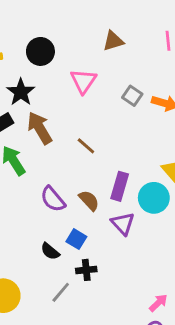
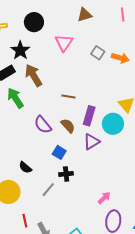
brown line: (86, 146) -> (68, 96), moved, turned -32
purple triangle: (123, 224) -> (91, 142), turned 42
black semicircle: (50, 251) -> (25, 167), moved
pink arrow: (158, 303) -> (104, 198), moved

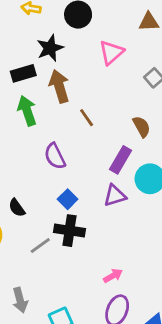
brown line: (68, 96) -> (87, 118), moved, turned 32
brown semicircle: (68, 126) -> (142, 127), moved
black cross: (66, 174) -> (70, 231), size x1.5

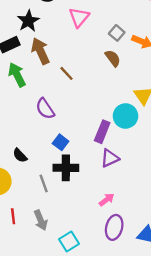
brown semicircle: (142, 127) -> (113, 58), moved
purple rectangle: (121, 160) -> (102, 132), moved
purple triangle: (115, 196) -> (110, 158), moved
gray line: (40, 246) -> (44, 183), turned -66
gray arrow: (20, 300) -> (41, 220), moved

